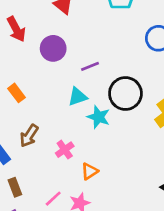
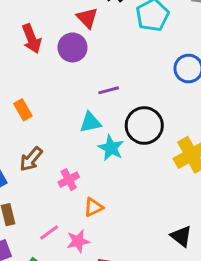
purple circle: (53, 48) -> (72, 47), moved

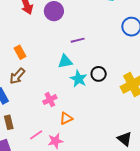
black circle: (144, 126) -> (99, 74), moved, size x0.6
brown arrow: (31, 159) -> (17, 76), moved

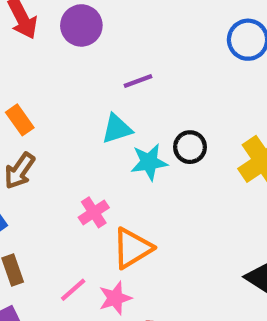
cyan star: (79, 79) -> (149, 162), turned -30
orange triangle: (66, 118) -> (132, 248), size x1.5

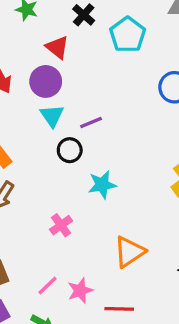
cyan triangle: (117, 129) -> (52, 116), moved, turned -45
black circle: (190, 147) -> (70, 150), moved
orange triangle: (132, 248) -> (129, 252), moved

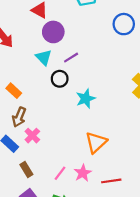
purple circle: (46, 81) -> (53, 32), moved
pink cross: (61, 225) -> (32, 136), moved
orange triangle: (129, 252) -> (96, 142), moved

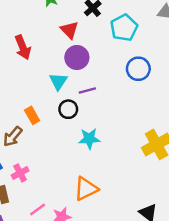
blue circle: (124, 24) -> (138, 69), moved
orange rectangle: (14, 91) -> (32, 115), moved
pink cross: (32, 136) -> (20, 173), moved

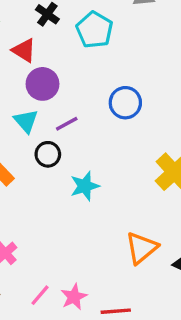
blue circle: (138, 69) -> (125, 103), moved
orange triangle: (86, 189) -> (142, 248), moved

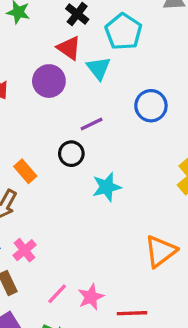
red triangle: (24, 50) -> (69, 48), moved
purple circle: (42, 84) -> (49, 81), moved
cyan triangle: (26, 121) -> (99, 68), moved

